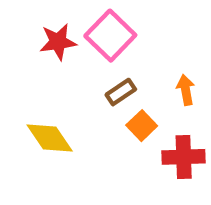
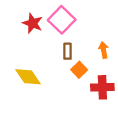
red star: (58, 42) -> (33, 23), turned 30
brown rectangle: (121, 92) -> (67, 51), turned -56

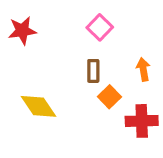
pink square: (62, 20) -> (100, 27), moved, size x0.7
red star: (33, 23) -> (22, 31), moved, turned -30

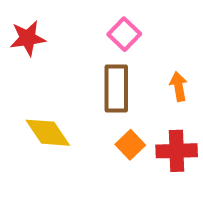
brown rectangle: (93, 71) -> (116, 88), size x1.6
orange square: (109, 97) -> (130, 145), moved

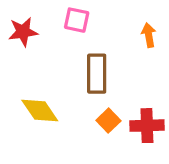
pink square: (124, 34) -> (77, 20), moved, turned -32
orange arrow: (179, 86) -> (149, 35), moved

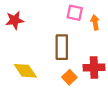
pink square: (77, 20) -> (75, 13), moved
red cross: (147, 126) -> (94, 68), moved

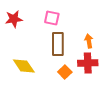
pink square: (75, 13) -> (52, 18), moved
orange arrow: (95, 22) -> (89, 41), moved

